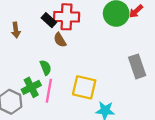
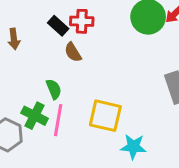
red cross: (67, 17) -> (82, 21), size x0.7
green cross: (31, 87) -> (35, 116), turned -36

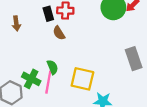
black rectangle: (58, 26) -> (48, 14), turned 32
green semicircle: (54, 89) -> (53, 67), moved

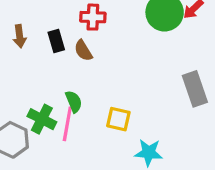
black rectangle: (48, 14) -> (56, 41), moved
yellow square: (82, 79) -> (118, 119), size x0.7

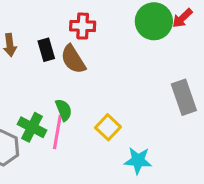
brown semicircle: (83, 51) -> (73, 59), size x1.4
yellow square: (118, 119) -> (108, 127), turned 30

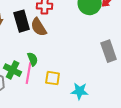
black rectangle: (46, 50) -> (22, 21), size x1.5
yellow square: (108, 127) -> (53, 78), moved, turned -35

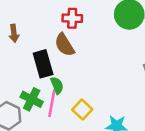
black rectangle: (22, 21) -> (43, 64), moved
yellow square: (53, 78) -> (82, 109), turned 35

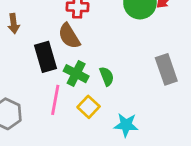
green semicircle: (57, 85) -> (107, 76), moved
green cross: (32, 99) -> (76, 74), moved

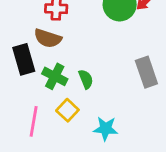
brown semicircle: (69, 36) -> (48, 38), turned -40
pink line: (55, 100) -> (34, 121), moved

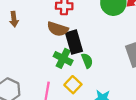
black rectangle: (24, 59) -> (74, 42), moved

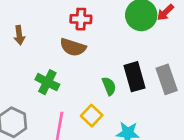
black rectangle: (74, 42) -> (135, 77), moved
green cross: (63, 58) -> (47, 82), moved

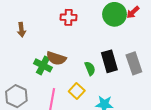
brown semicircle: (73, 47) -> (56, 58), moved

